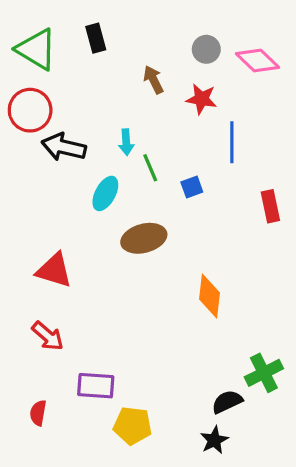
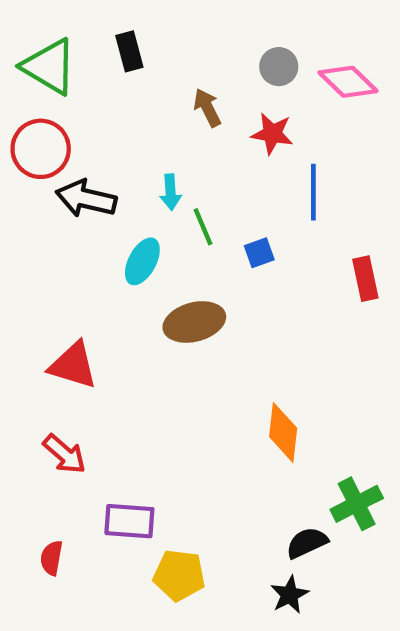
orange diamond: (209, 296) -> (283, 432), moved

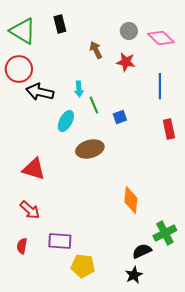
blue line: (313, 192) -> (160, 86), moved
red semicircle: (51, 558) -> (22, 246), moved

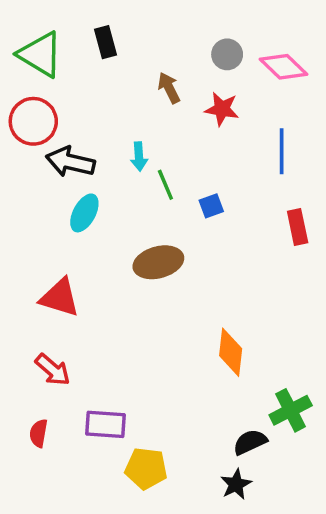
cyan ellipse: (66, 121) -> (84, 213), moved

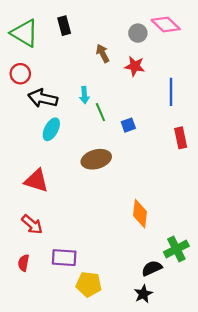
pink diamond: (283, 67) -> (166, 25), moved
red circle: (33, 121) -> (20, 74), size x0.7

